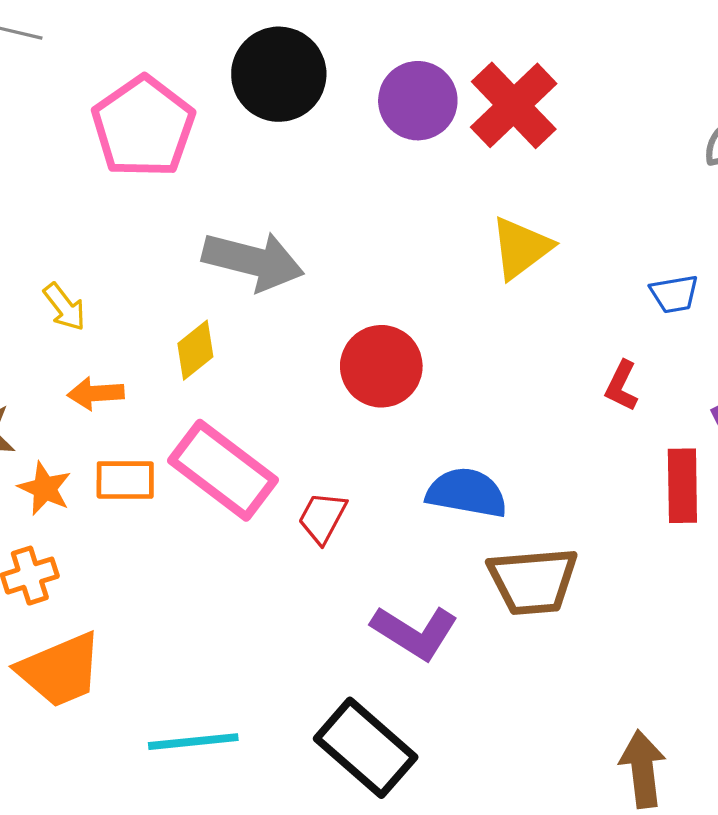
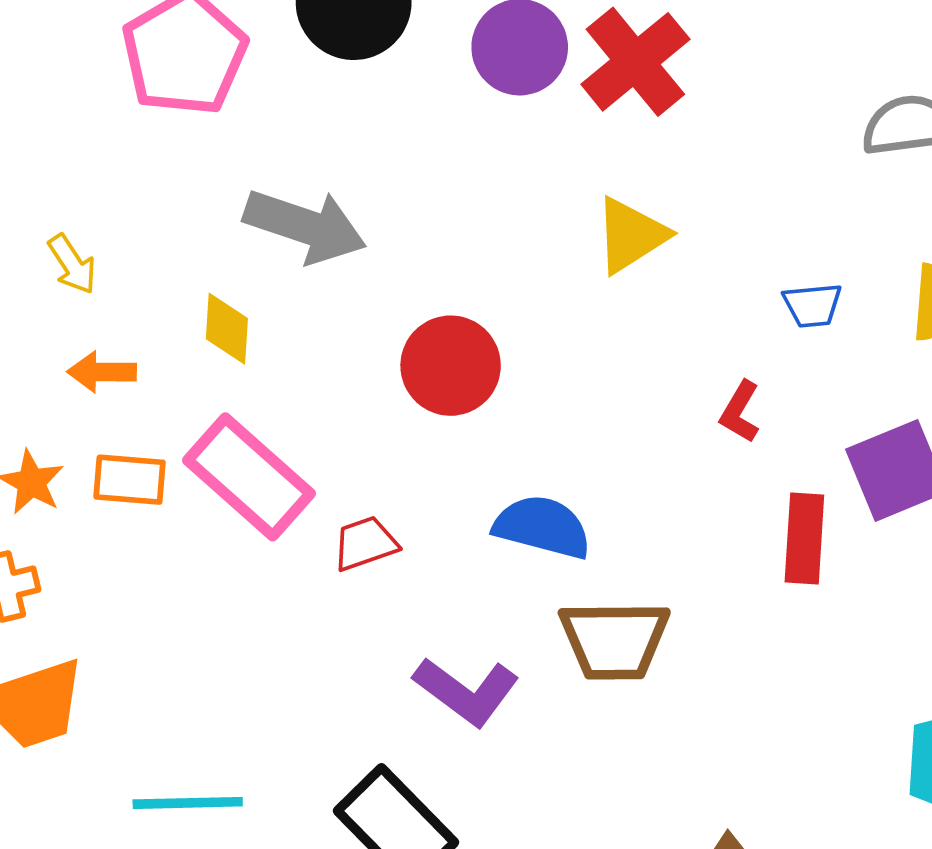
yellow diamond: (195, 350) -> (227, 329), turned -52
red trapezoid: (322, 518) -> (365, 544), turned 38

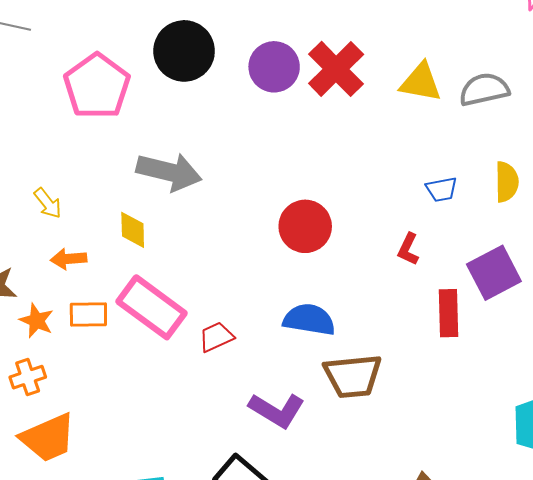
yellow triangle: (631, 235) -> (421, 82), moved, turned 48
red circle: (451, 366) -> (305, 226), moved

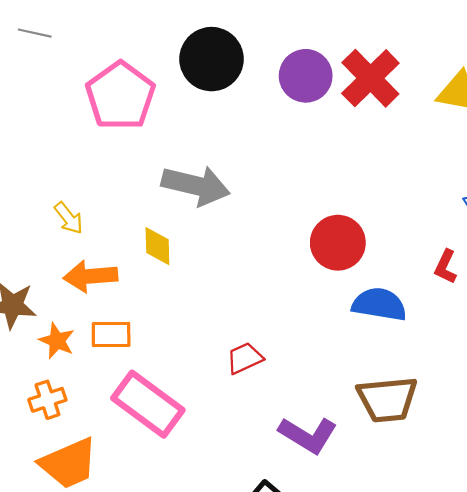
orange arrow: (69, 259) -> (90, 276), size x1.4
pink rectangle: (152, 307) -> (148, 404), moved
blue semicircle: (309, 320) -> (379, 304), moved

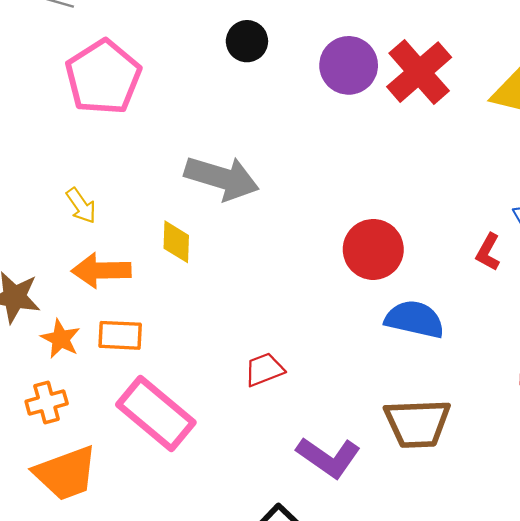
black circle: (212, 59) -> (247, 41), size x0.6
pink pentagon: (120, 96) -> (103, 77), moved
red L-shape: (446, 267) -> (488, 252), moved

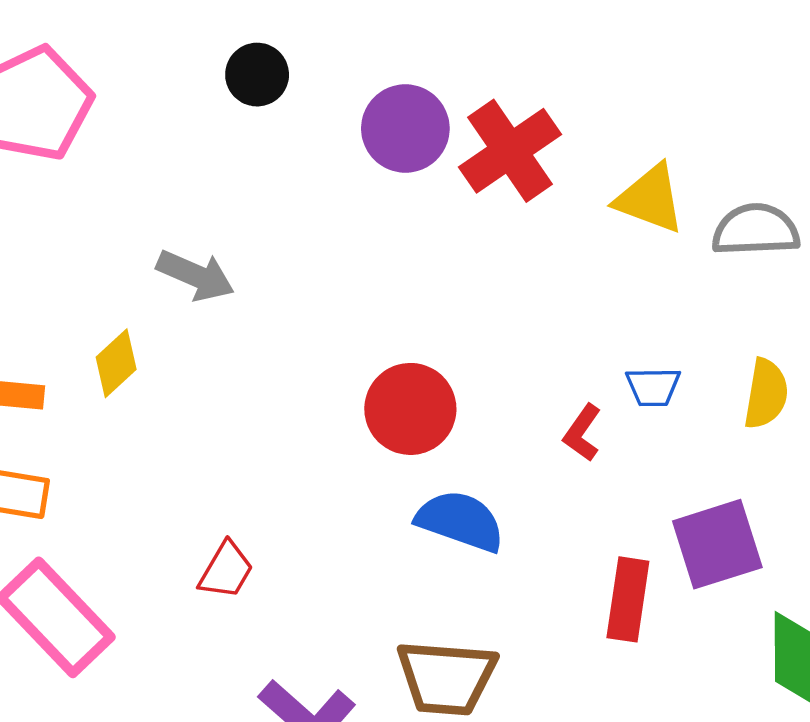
gray arrow: (222, 178) -> (196, 275), size x0.7
yellow diamond: (176, 242) -> (116, 363), turned 39
red trapezoid: (264, 370) -> (226, 570), turned 135

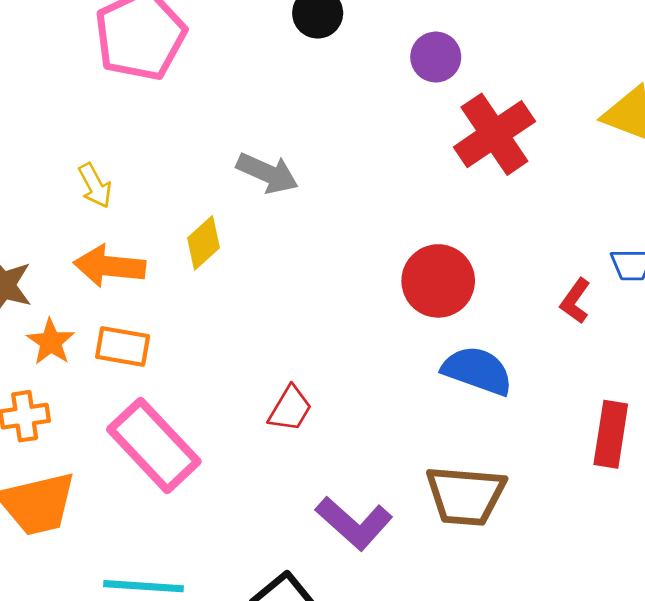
purple circle: (405, 129) -> (436, 57), size x0.7
red cross: (510, 151) -> (494, 134), moved

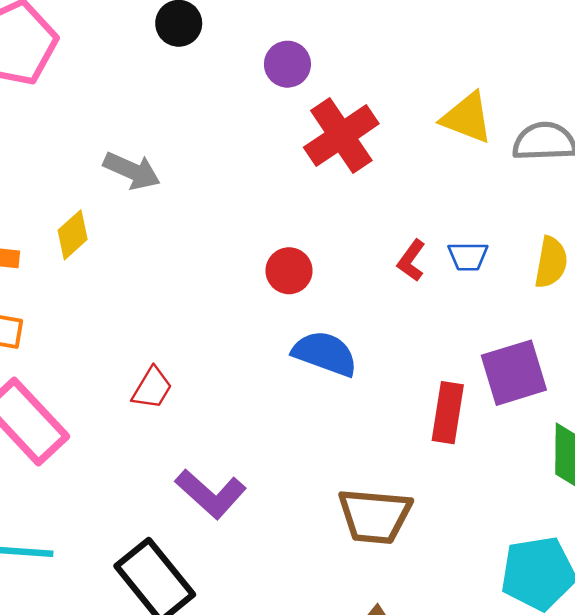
red circle: (438, 281) -> (289, 271), size x0.7
red L-shape: (575, 301) -> (411, 261), moved
brown trapezoid: (465, 496) -> (375, 516), moved

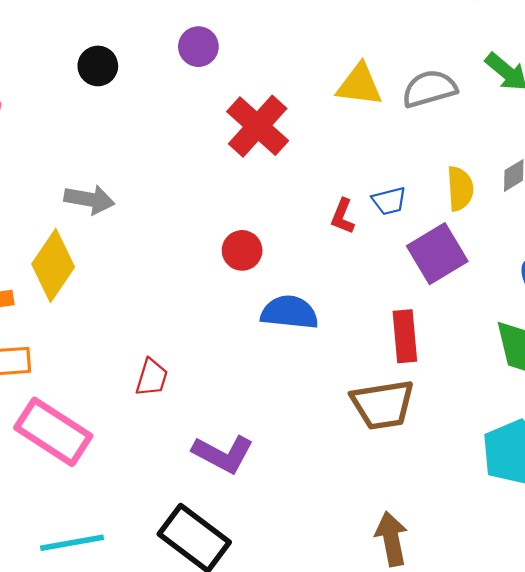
purple circle: (287, 64) -> (198, 47), moved
yellow diamond: (73, 235) -> (53, 266), size x1.6
purple square: (514, 373) -> (437, 254), moved
brown trapezoid: (375, 516) -> (383, 405), moved

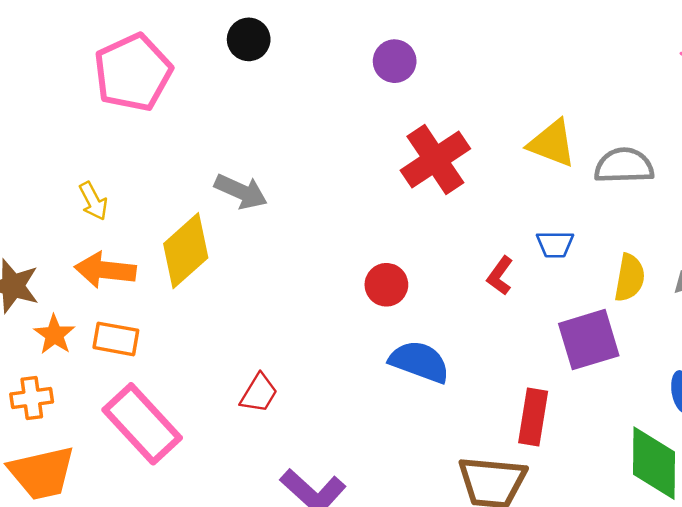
black circle: (98, 66) -> (249, 39), moved
blue trapezoid: (389, 201) -> (555, 244), moved

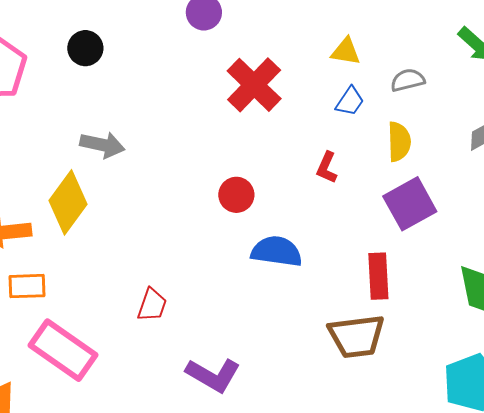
black circle: (249, 39) -> (85, 48), moved
yellow triangle: (552, 143) -> (346, 51), size x0.7
gray semicircle: (624, 166) -> (408, 80), moved, size x0.7
blue trapezoid: (555, 244) -> (350, 101), moved, turned -44
yellow semicircle: (630, 278) -> (399, 142), moved

